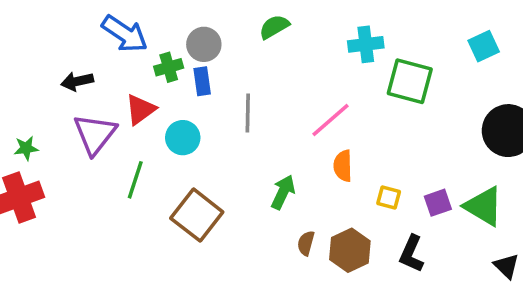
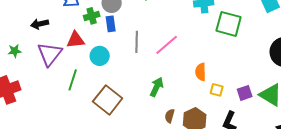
red triangle: (140, 109) -> (76, 40), turned 30
pink line: (331, 120) -> (167, 45), moved
green star: (26, 148) -> (15, 51), moved
orange semicircle: (343, 166) -> (201, 72), moved

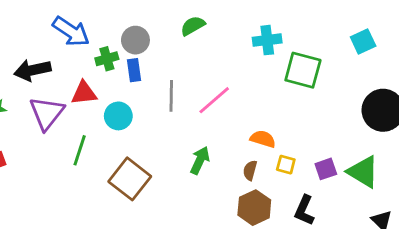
black arrow: (40, 24) -> (32, 70), size x1.4
orange semicircle: (201, 72) -> (263, 139), turned 108
brown semicircle: (170, 116) -> (250, 170), moved

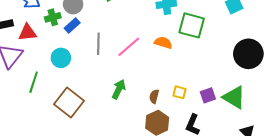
blue rectangle: (134, 70) -> (72, 25), turned 56
red triangle: (84, 93) -> (27, 33), moved
orange semicircle: (263, 139) -> (163, 43), moved

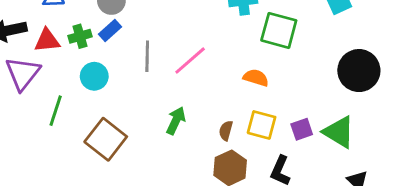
green cross: (53, 17) -> (80, 36), moved
orange semicircle: (163, 43) -> (256, 78), moved
yellow square: (179, 92) -> (262, 125), size x1.5

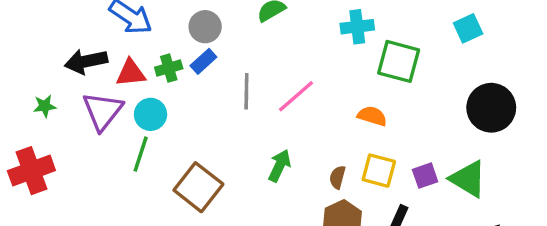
cyan circle: (94, 76) -> (151, 114), moved

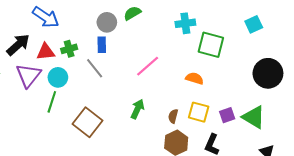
gray circle: (205, 27) -> (107, 22), moved
black arrow: (86, 61) -> (18, 45), turned 150
blue rectangle: (203, 61) -> (102, 45), moved, turned -49
gray line: (246, 91) -> (95, 68), moved, turned -40

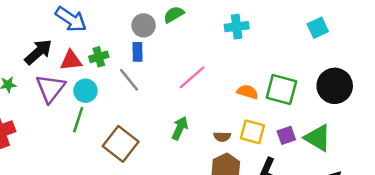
green square: (211, 45) -> (281, 89), moved
brown semicircle: (173, 116) -> (222, 137), turned -104

